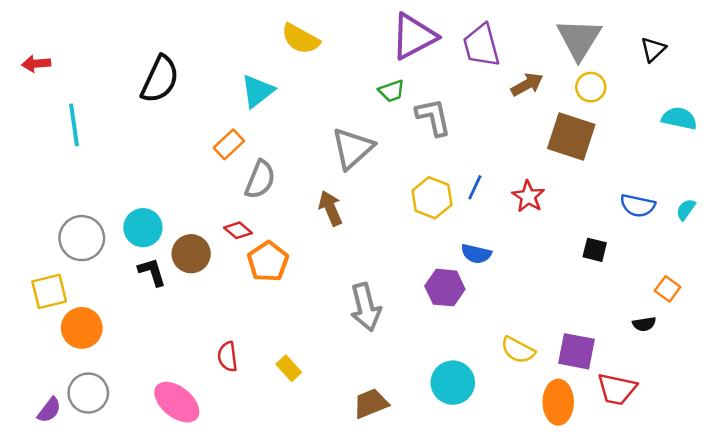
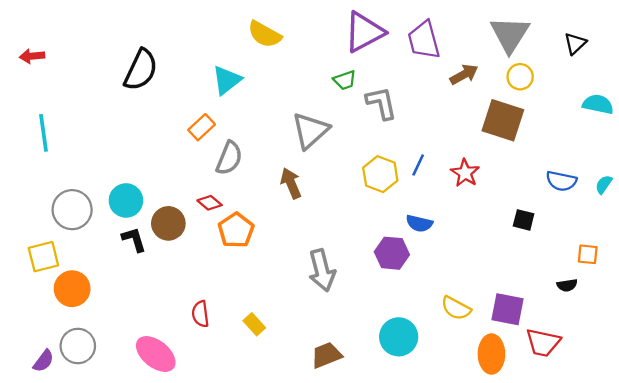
cyan line: (74, 125) -> (43, 133), moved
orange square: (668, 289) -> (588, 254), turned -30

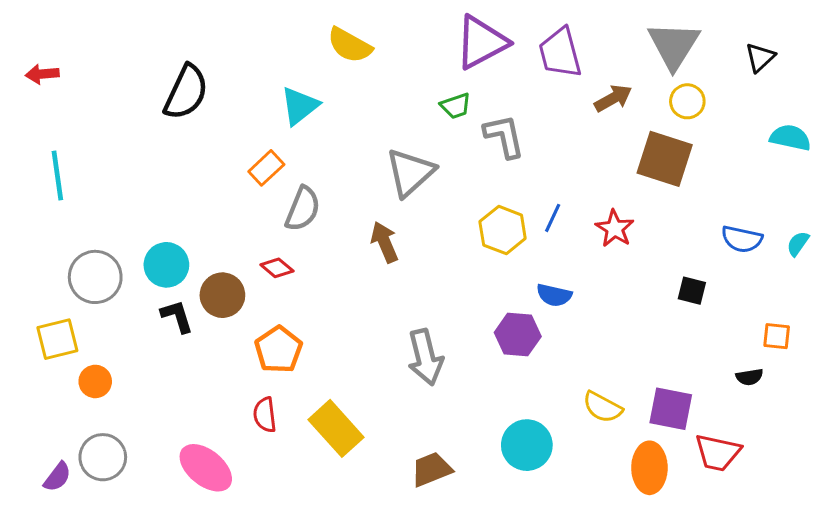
orange pentagon: (236, 230) -> (278, 350), moved
orange circle: (72, 289) -> (95, 381), size x0.7
yellow rectangle: (254, 324) -> (336, 428), size x1.8

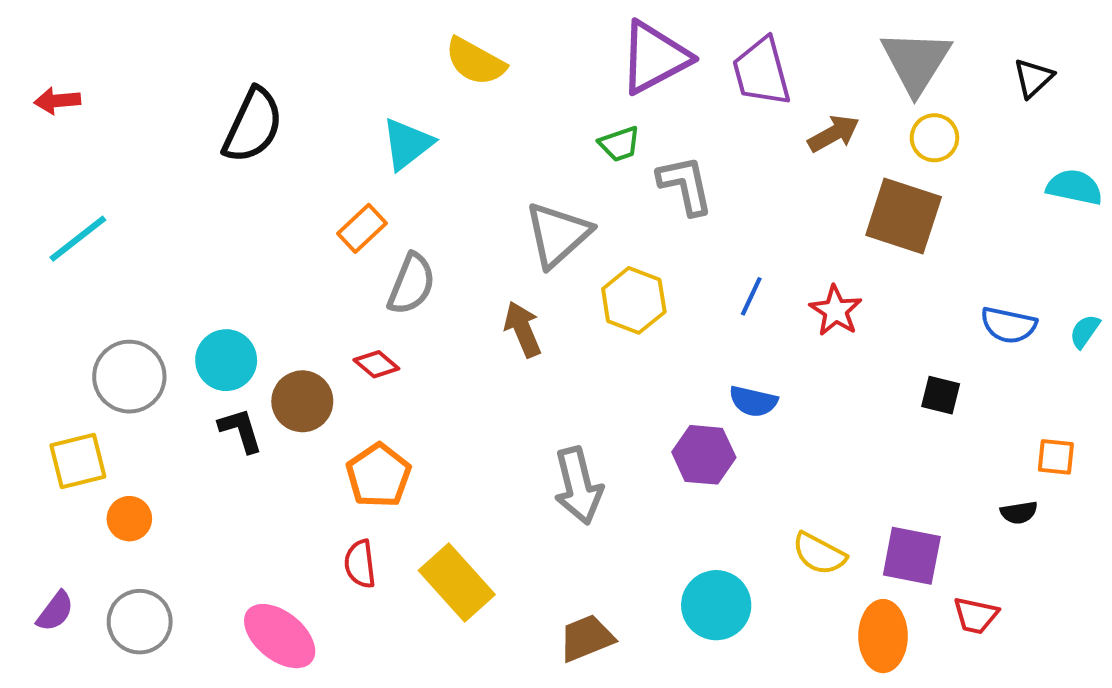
cyan line: (57, 176) -> (78, 239), turned 60
yellow hexagon: (503, 230) -> (634, 300), moved
red trapezoid: (718, 453) -> (976, 615), size x0.7
purple semicircle: (57, 477) -> (55, 611), moved

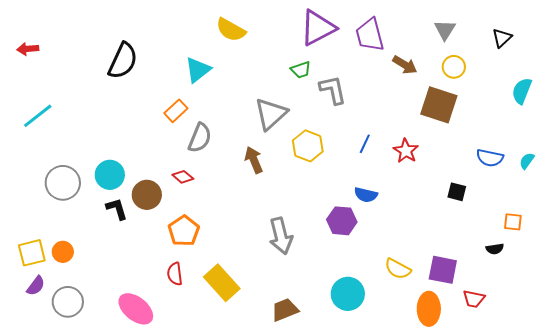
gray triangle: (916, 62) -> (445, 30), size x0.6
brown arrow: (834, 134) -> (405, 65), turned 60
cyan semicircle: (1074, 187) -> (522, 91), turned -80
yellow square: (78, 461) -> (32, 253), moved
purple semicircle: (55, 611) -> (36, 286), moved

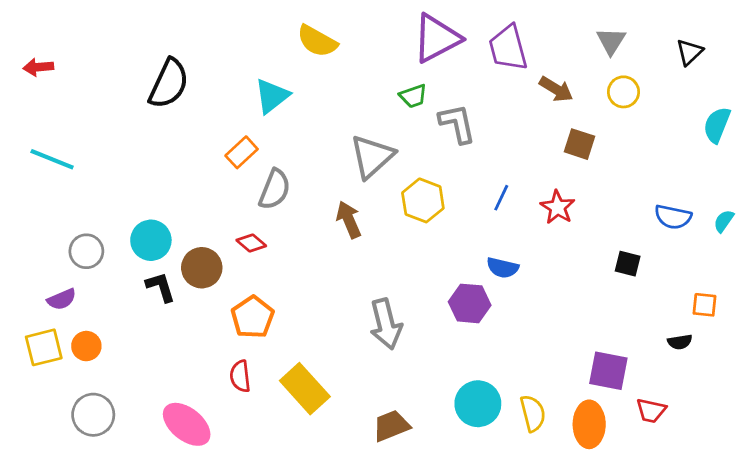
brown square: (439, 105) -> (580, 144), moved, size x0.6
cyan line: (38, 116) -> (52, 159), turned 60
gray circle: (63, 183) -> (86, 251), size x0.7
yellow semicircle: (398, 269) -> (533, 413), moved, turned -132
purple semicircle: (36, 286) -> (62, 299), moved, turned 30

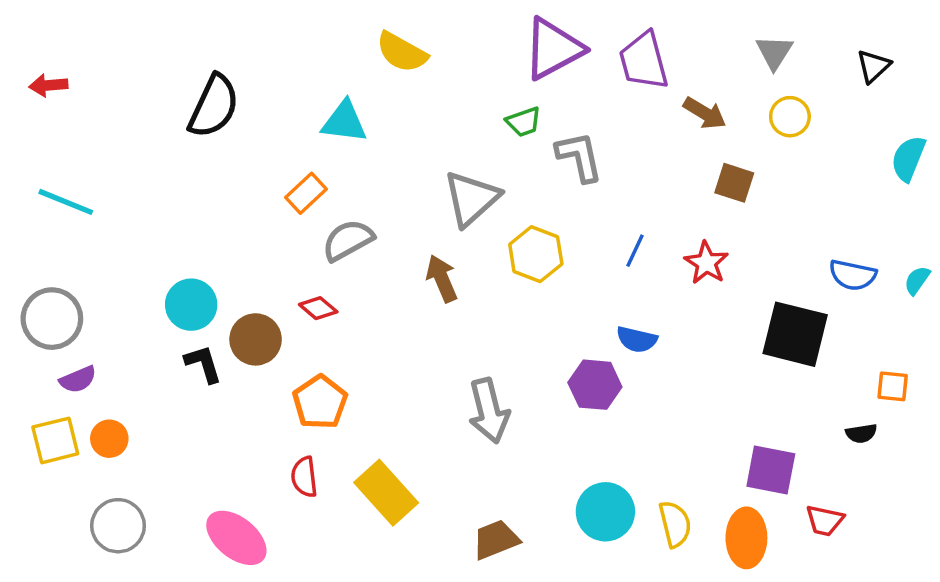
cyan triangle: (272, 96) -> (344, 122), turned 45
gray semicircle: (275, 189) -> (348, 240), turned -141
gray circle: (86, 251) -> (52, 319), moved, size x1.4
black square: (628, 264) -> (795, 334), size x2.0

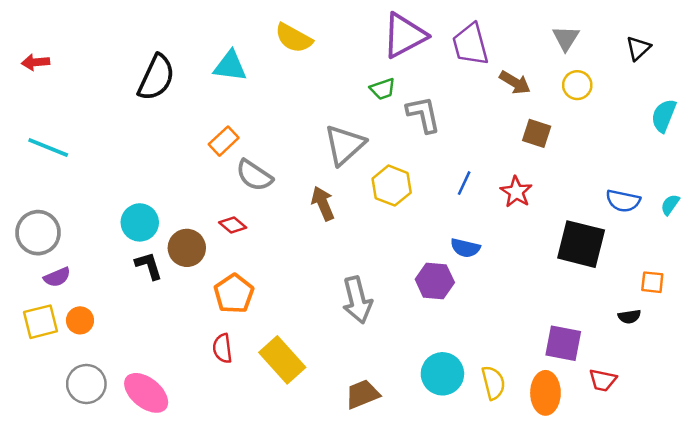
cyan triangle: (344, 122) -> (230, 66), moved
gray semicircle: (348, 240) -> (254, 175), turned -117
pink ellipse: (236, 538) -> (146, 393), moved

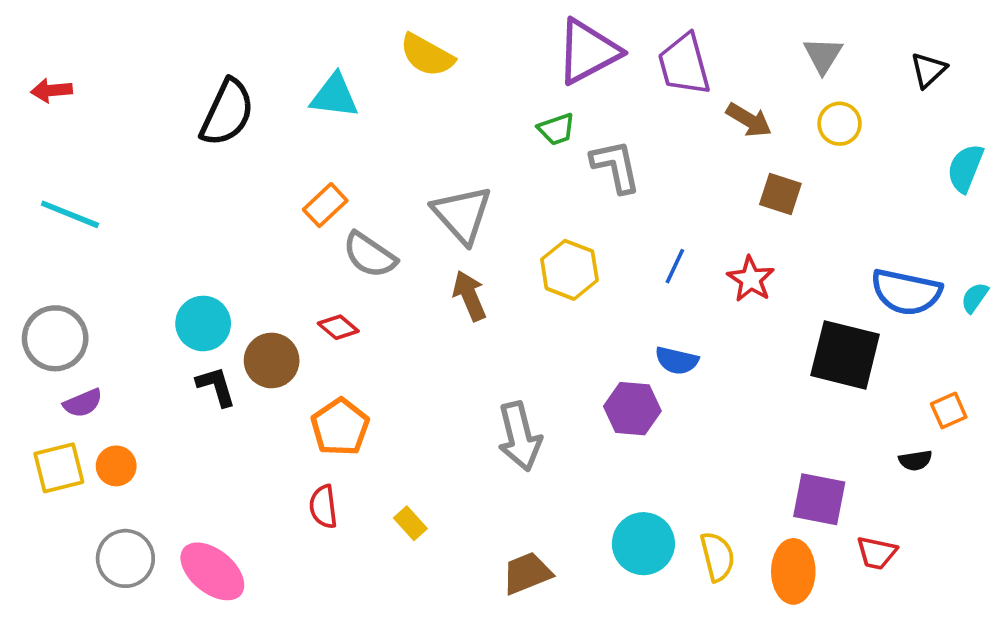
gray triangle: (345, 145) -> (462, 214), moved, turned -30
blue semicircle: (623, 201) -> (906, 292), size x1.4
orange square: (652, 282) -> (949, 410), turned -30
yellow rectangle: (282, 360) -> (410, 523), size x0.5

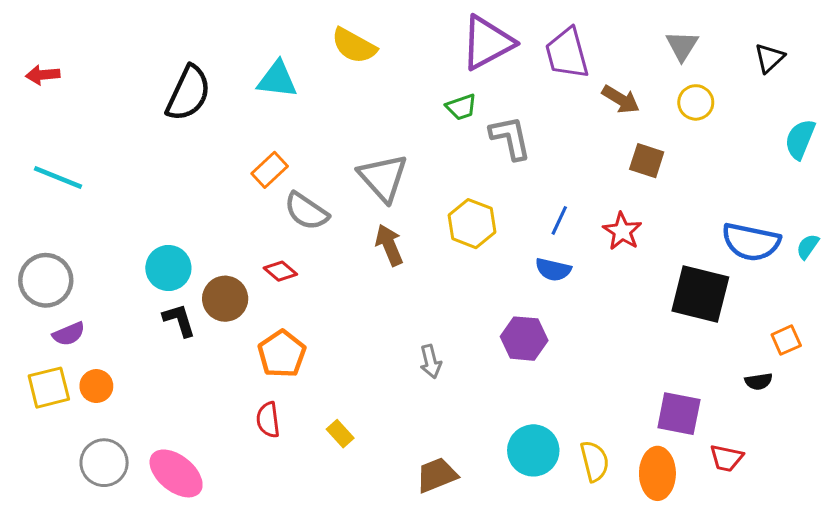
blue semicircle: (677, 360) -> (553, 270), moved
gray arrow: (519, 436) -> (431, 362), size x0.6

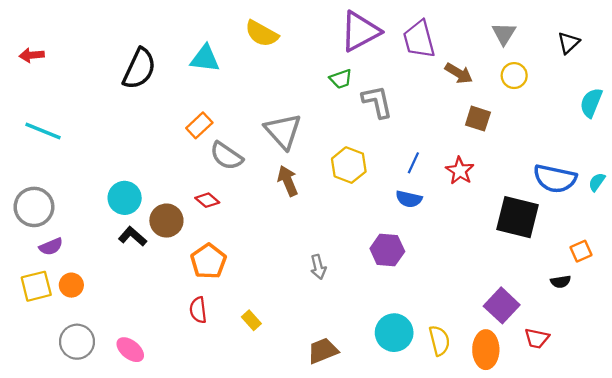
black L-shape: (179, 320) -> (133, 236), turned -32
purple square: (679, 414) -> (502, 305), turned 32
pink ellipse: (176, 473) -> (130, 350), size x0.7

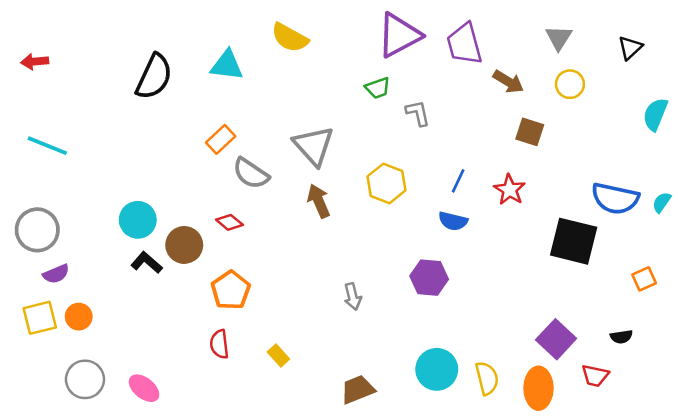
gray L-shape: (377, 102) -> (418, 113), size x0.7
black semicircle: (561, 282) -> (621, 337), moved

